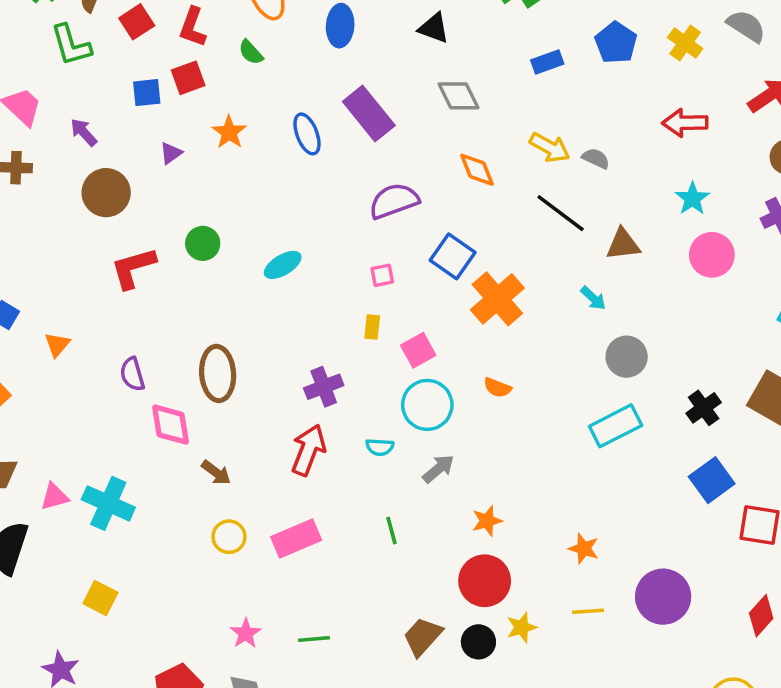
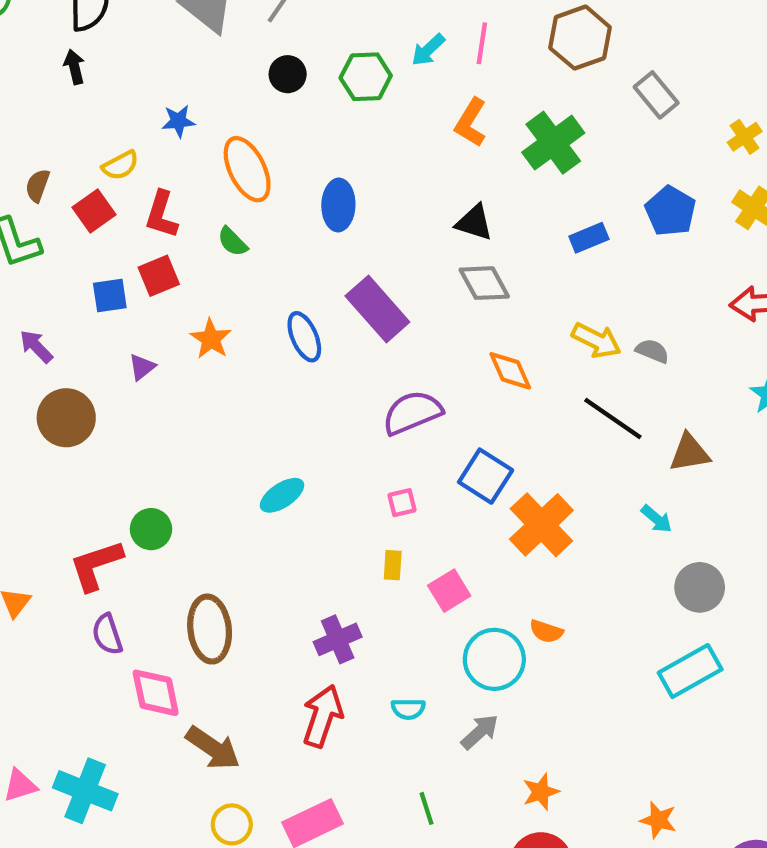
black triangle: (434, 28) -> (474, 223), moved
green circle: (203, 243) -> (151, 529), moved
red L-shape: (133, 268) -> (96, 565), moved
cyan circle: (427, 405) -> (494, 659), moved
brown arrow: (216, 473) -> (213, 748), size x1.5

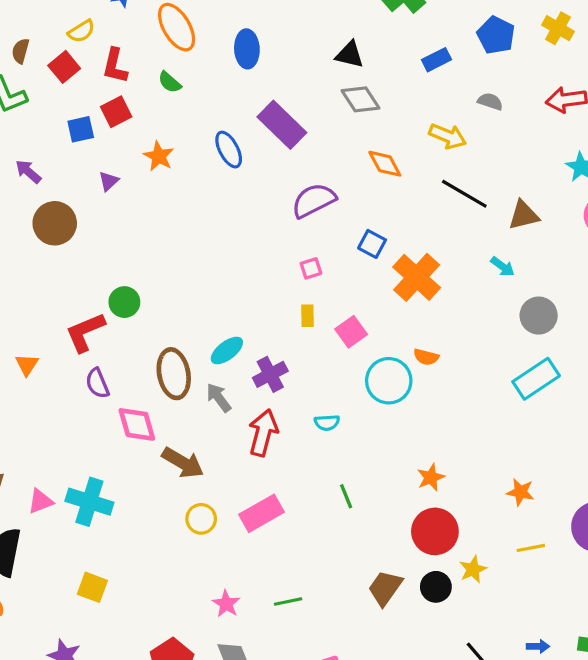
gray semicircle: (652, 351) -> (490, 101), moved
blue square: (486, 476) -> (372, 244), size x0.7
cyan ellipse: (282, 495) -> (227, 350), moved
gray arrow: (480, 732) -> (219, 398), moved, turned -80

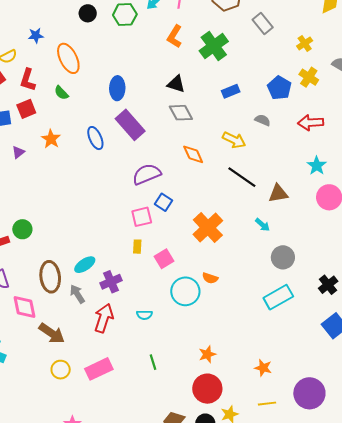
blue pentagon: (496, 35) -> (279, 88), moved
blue ellipse: (247, 49) -> (117, 88), moved
blue square: (372, 244) -> (163, 202), moved
pink square: (311, 268) -> (142, 217), size x1.5

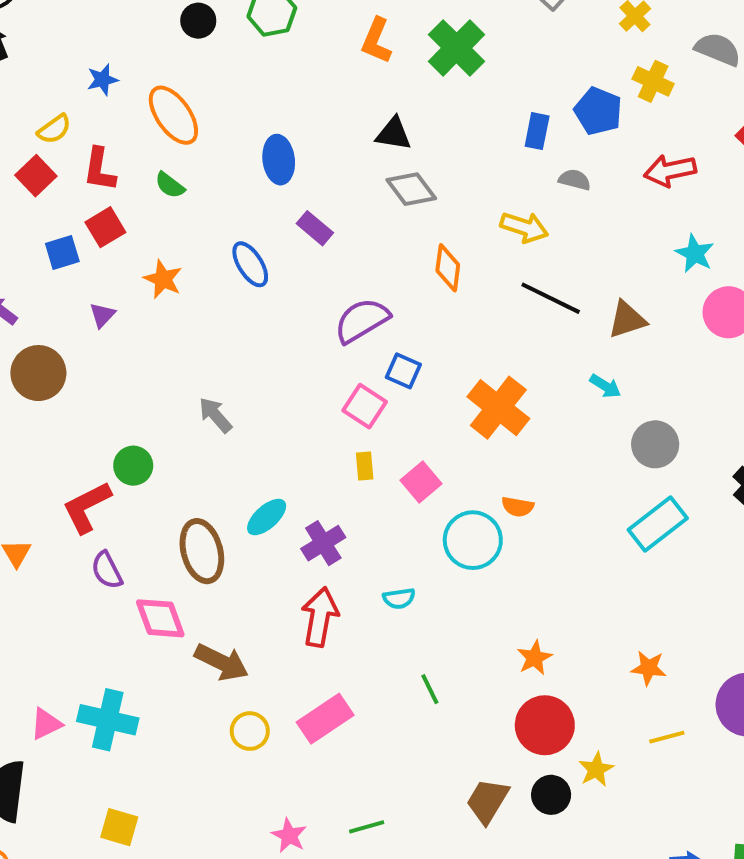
blue rectangle: (231, 91) -> (537, 131), moved, turned -48
purple rectangle: (130, 125) -> (315, 228), size x0.6
orange diamond: (193, 154) -> (448, 268), turned 40
pink square: (142, 217) -> (365, 406), turned -35
gray arrow: (77, 294) -> (215, 415), moved

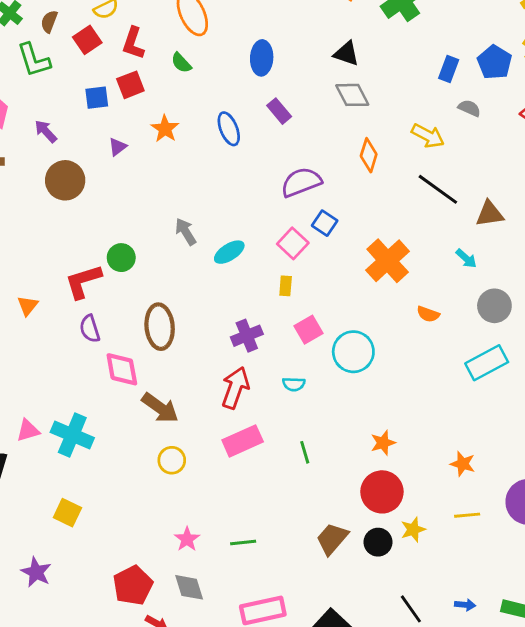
pink square: (421, 482) -> (309, 330), moved
orange semicircle: (518, 507) -> (428, 314), moved
cyan ellipse: (267, 517) -> (229, 252), moved
pink rectangle: (325, 719) -> (243, 441), moved

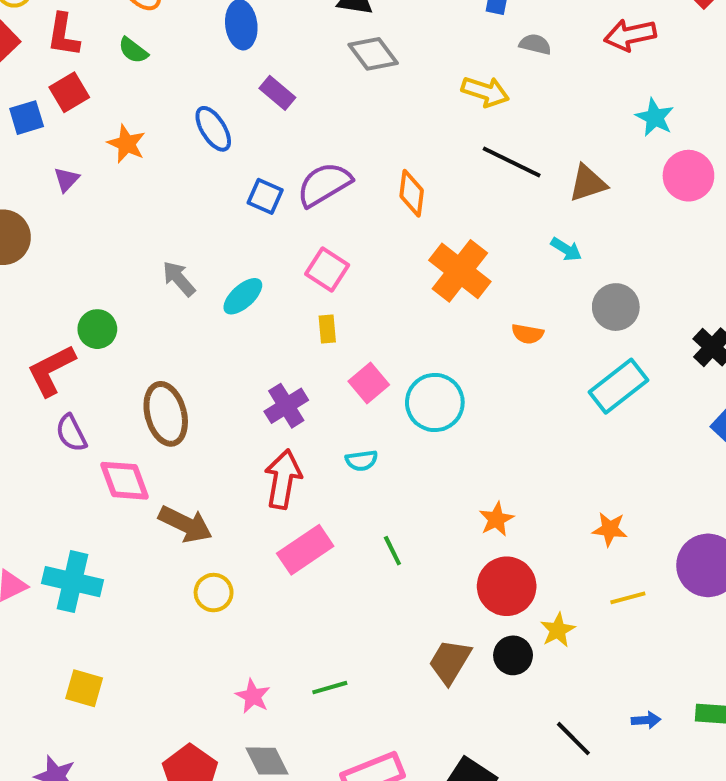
orange diamond: (369, 155) -> (412, 193), moved
blue square: (325, 223) -> (265, 196), moved

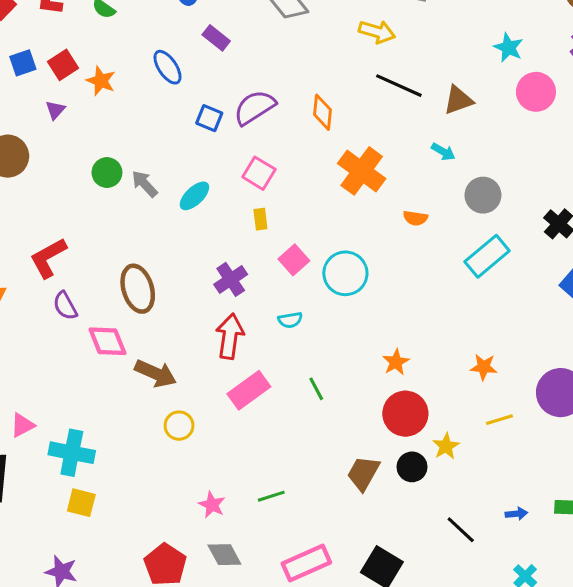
red square: (69, 92) -> (63, 65), moved
green circle: (97, 329) -> (107, 173), moved
cyan cross: (72, 582) -> (72, 453), moved

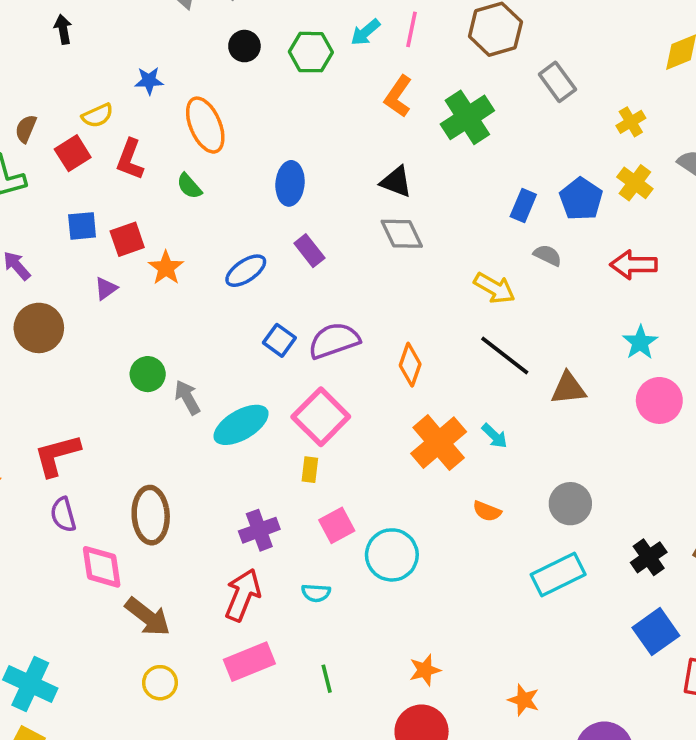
blue ellipse: (167, 67) -> (246, 271), turned 76
cyan arrow: (443, 152) -> (495, 436), moved
pink square: (259, 173) -> (321, 417), size x1.4
cyan ellipse: (194, 196) -> (241, 425), size x1.4

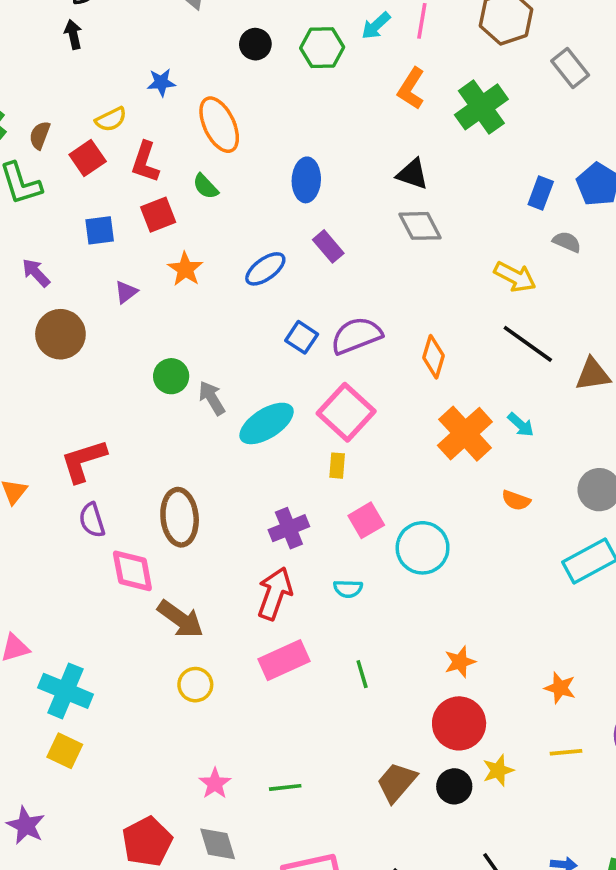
red square: (127, 239) -> (158, 215), moved

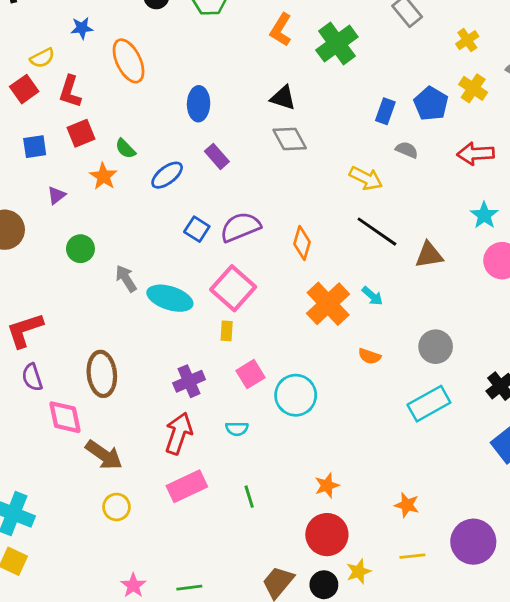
green semicircle: (206, 186) -> (125, 149), moved
green circle: (171, 376) -> (80, 249), moved
cyan ellipse: (267, 423) -> (170, 298), turned 51

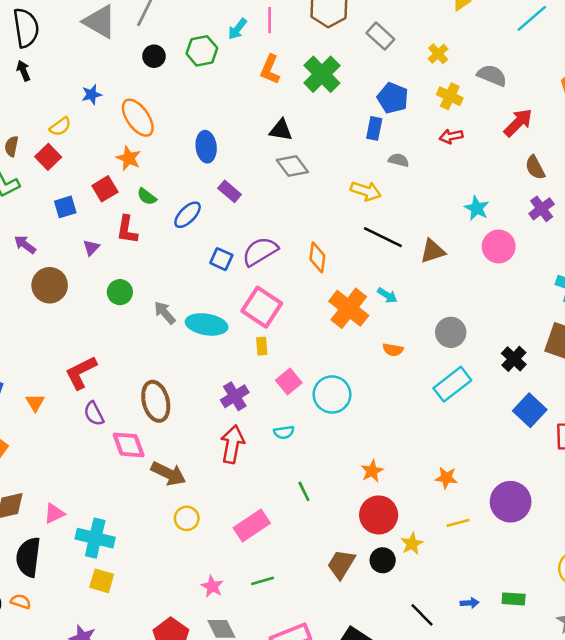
red L-shape: (70, 92) -> (127, 230), moved
blue pentagon: (431, 104) -> (393, 98), moved
red arrow: (476, 154) -> (451, 136), moved, size x0.7
orange star: (103, 176) -> (129, 158), moved
pink rectangle: (187, 486) -> (252, 525), moved

